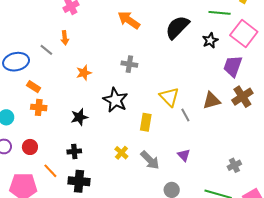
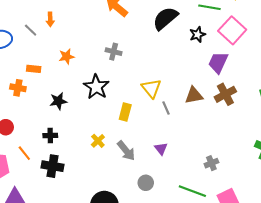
orange rectangle: (34, 87) -> (34, 69), moved, turned -32

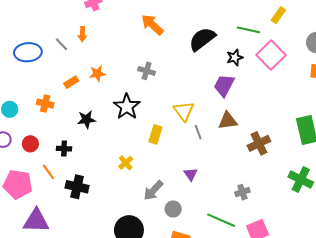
purple trapezoid: (218, 63) -> (224, 85), moved
orange rectangle: (34, 69) -> (71, 82), moved, turned -40
brown cross: (225, 94) -> (259, 143), moved
black cross: (50, 135) -> (64, 149), moved
gray arrow: (126, 151) -> (153, 190), moved, turned 80

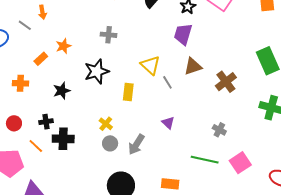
black star: (127, 107) -> (97, 71), turned 30
black cross: (77, 187) -> (63, 139), moved
gray cross: (242, 192) -> (219, 130), turned -32
gray circle: (173, 209) -> (110, 143), moved

